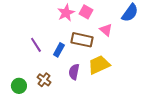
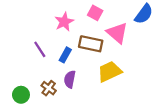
pink star: (66, 13) -> (64, 22), moved
pink triangle: (106, 30) -> (117, 33), size x1.5
purple semicircle: (74, 72) -> (70, 79), moved

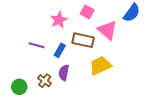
purple line: (40, 49) -> (36, 45), turned -42

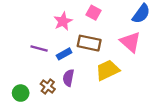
pink triangle: (107, 30) -> (130, 42), moved
blue rectangle: (60, 50) -> (64, 54), turned 32

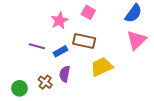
pink triangle: (130, 42) -> (137, 40), moved, turned 35

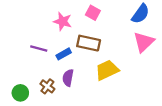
pink star: (60, 21) -> (63, 21), turned -30

